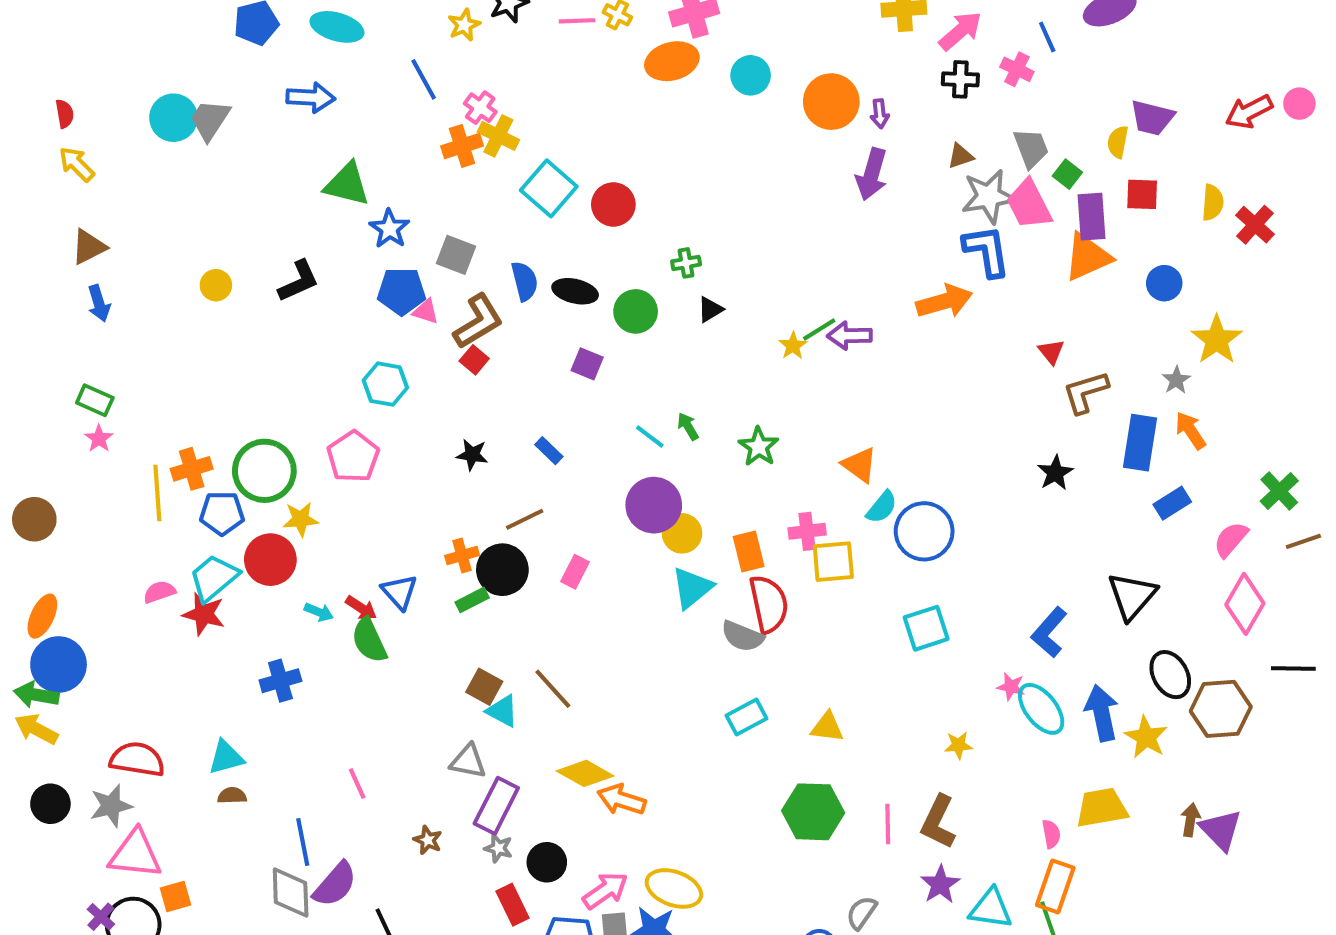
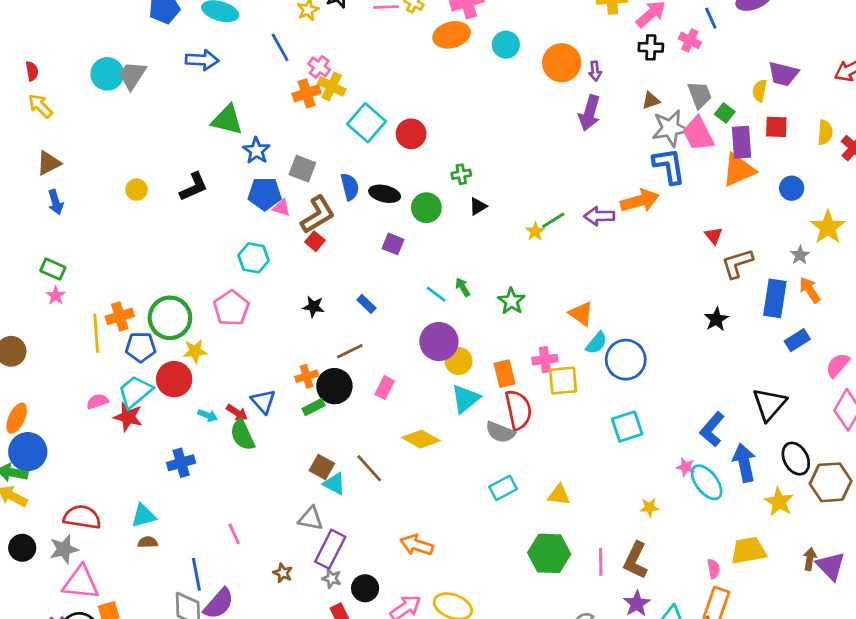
purple arrow: (849, 336) -> (599, 216), moved
blue arrow: (1102, 713) -> (744, 463), moved
yellow diamond: (585, 773) -> (421, 439), moved

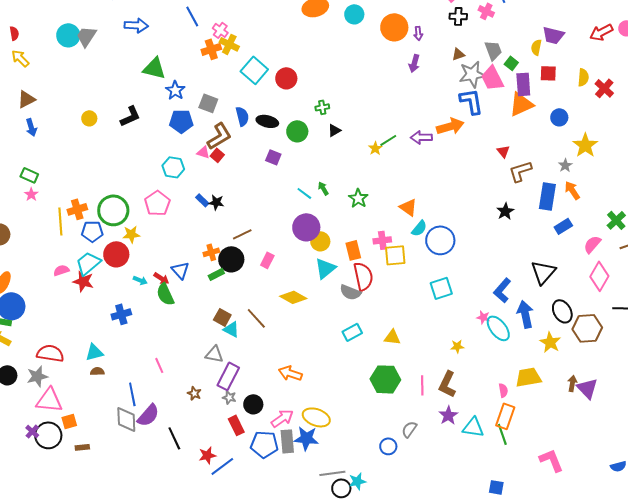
purple arrow: (589, 113) -> (414, 63), size x0.7
pink triangle: (281, 208) -> (203, 152), moved
blue rectangle: (366, 304) -> (202, 200), moved

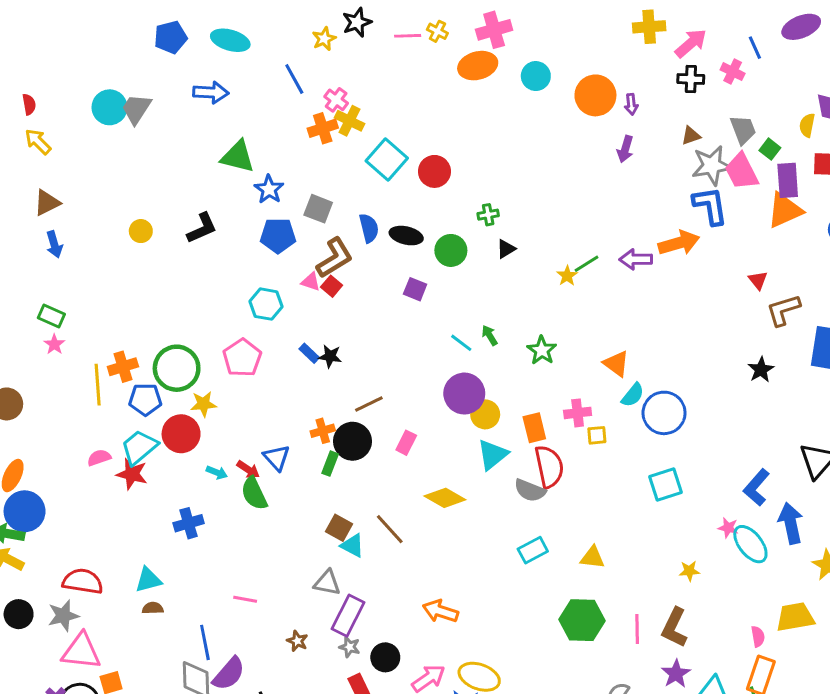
yellow square: (395, 255) -> (597, 435), size x0.6
green rectangle: (216, 274) -> (330, 464), turned -42
pink line: (159, 365) -> (245, 599), turned -56

